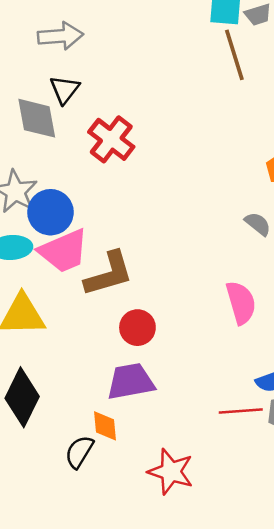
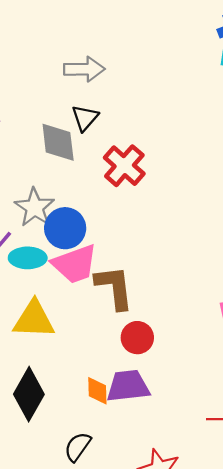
brown L-shape: (109, 274) -> (114, 287), turned -84
orange diamond: (105, 426) -> (97, 391), moved

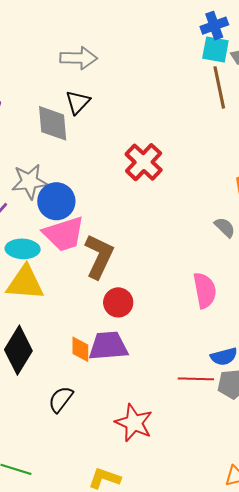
red cross: (124, 166) -> (144, 162), moved
gray star: (35, 207) -> (29, 181), turned 30
cyan ellipse: (28, 258) -> (23, 249), moved
brown L-shape: (114, 287) -> (99, 256), turned 30

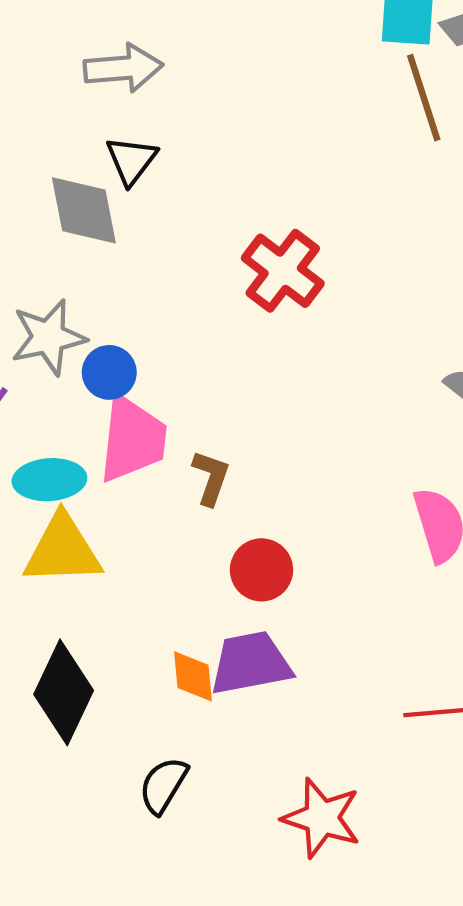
blue circle: (56, 201) -> (109, 372), size x0.7
pink trapezoid: (64, 234) -> (132, 439), turned -60
brown L-shape: (99, 256) -> (211, 478), size x0.6

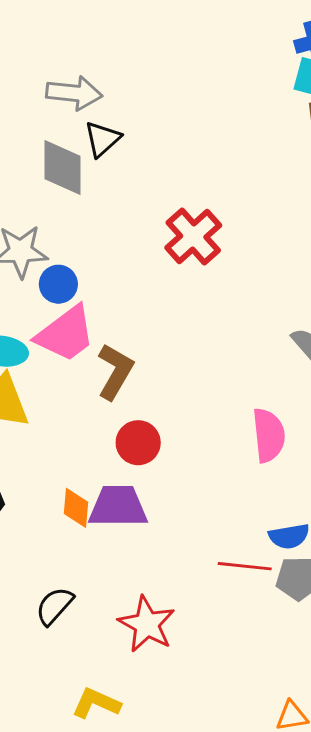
gray arrow: (123, 68) -> (74, 93), moved
pink trapezoid: (132, 439) -> (66, 334), turned 36
brown L-shape: (211, 478) -> (115, 372), size x1.4
black semicircle: (163, 785) -> (55, 606), moved

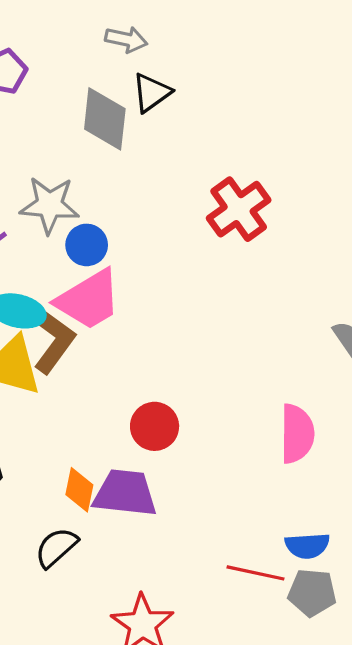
gray arrow: (74, 93) -> (126, 39), size x0.7
brown L-shape: (115, 372) -> (54, 343), moved
black semicircle: (55, 606) -> (56, 547), moved

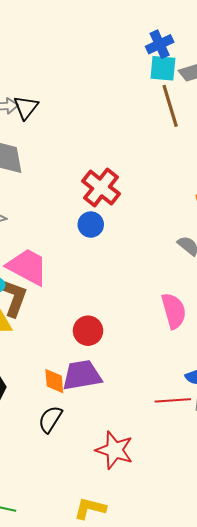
black triangle: (151, 93) -> (26, 107), moved
blue circle: (87, 245) -> (91, 225), moved
pink trapezoid: (89, 300) -> (27, 267), turned -105

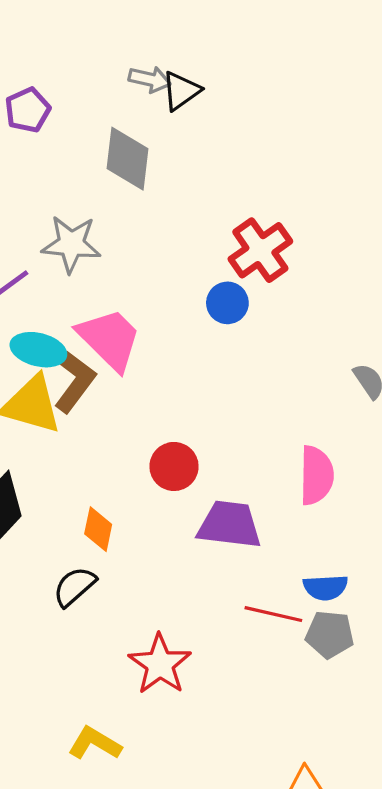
purple trapezoid: (82, 375) -> (229, 525), moved

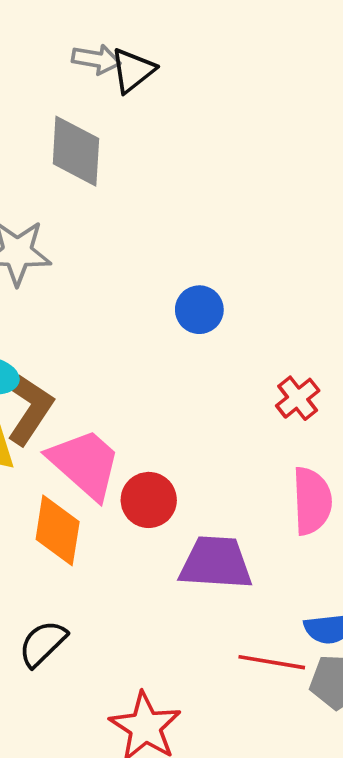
red cross: (260, 250) -> (298, 398), moved, size x0.6
pink trapezoid: (109, 339) -> (85, 464), moved
orange diamond: (98, 529) -> (58, 530), moved, size x1.4

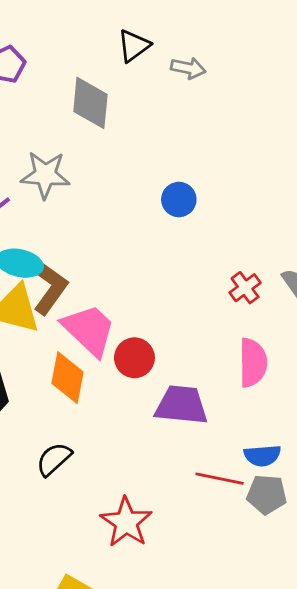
gray arrow: (96, 59) -> (188, 68), moved
blue circle: (199, 310) -> (179, 200), moved

